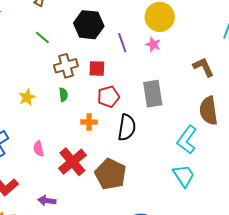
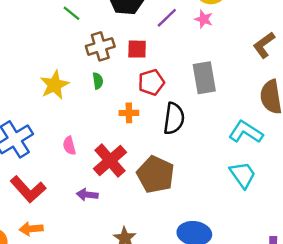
purple line: (122, 43) -> (167, 18), turned 66
brown L-shape: (203, 67) -> (264, 45), turned -100
yellow star: (27, 97) -> (55, 85), size x1.4
cyan L-shape: (187, 140) -> (246, 132), turned 88
purple arrow: (47, 201) -> (87, 195), moved

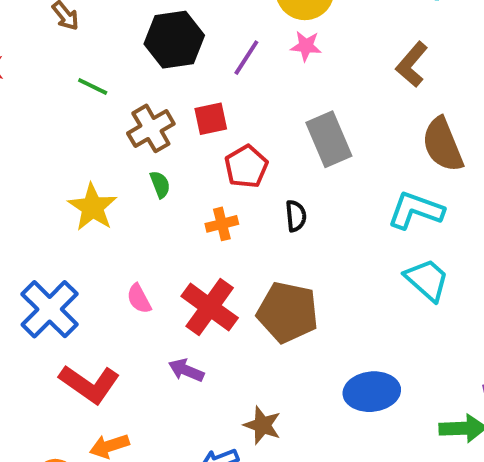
black semicircle: (174, 119) -> (296, 216), size x0.6
purple arrow: (87, 195) -> (186, 370), turned 30

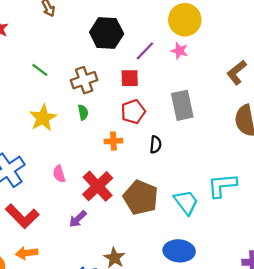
green line: (93, 86) -> (40, 70), moved
red square: (211, 119) -> (130, 78), moved
cyan L-shape: (416, 210) -> (222, 185), moved, turned -36
cyan trapezoid: (427, 280) -> (186, 202), moved
purple arrow: (186, 370) -> (78, 219), turned -78

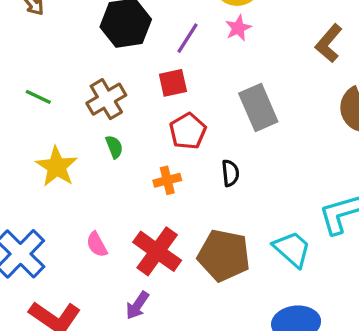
pink star: (179, 51) -> (238, 28), turned -30

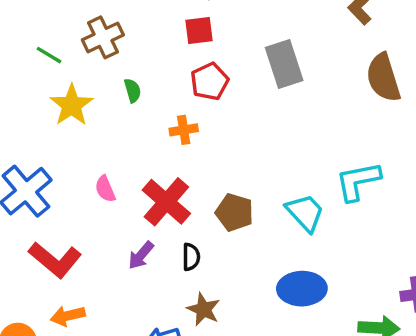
green line: (38, 97) -> (49, 55), moved
brown cross: (106, 99) -> (103, 37), moved
black semicircle: (230, 173) -> (191, 257), moved
brown pentagon: (224, 255) -> (234, 212), size x0.7

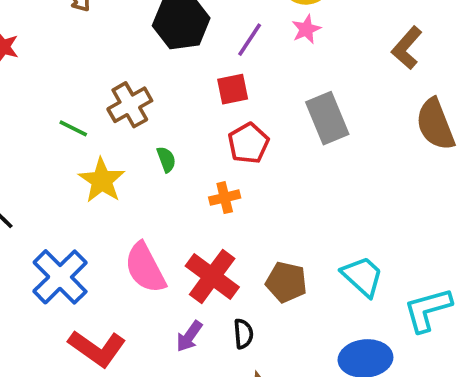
cyan L-shape: (358, 181) -> (428, 310), moved
pink semicircle: (105, 189) -> (145, 268), size x1.8

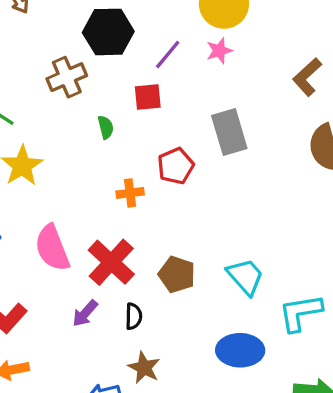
brown cross: (130, 105) -> (67, 77), moved
red pentagon: (248, 143) -> (176, 166), moved
green semicircle: (166, 159) -> (106, 127), moved

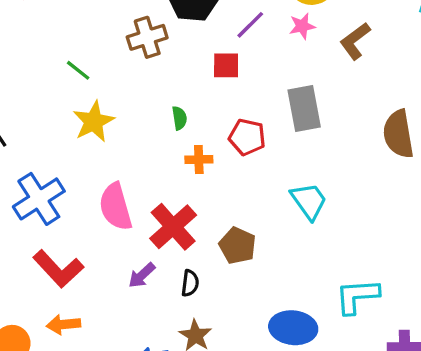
brown L-shape: (307, 77) -> (355, 41), moved
green semicircle: (106, 127) -> (179, 118), moved
red pentagon: (176, 166) -> (247, 137), turned 30
cyan trapezoid: (245, 277) -> (309, 201), moved

